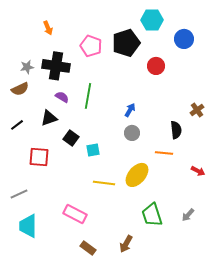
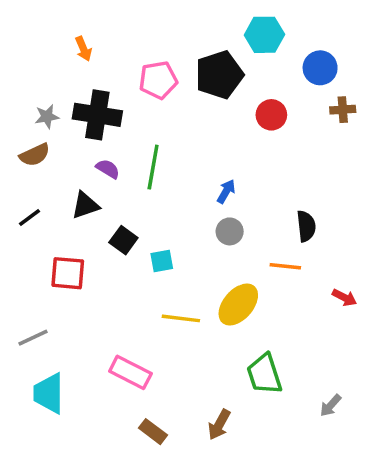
pink pentagon: (91, 46) -> (158, 80), turned -30
brown cross: (197, 110) -> (343, 110), moved, turned 32
gray arrow: (188, 215) -> (331, 405), moved

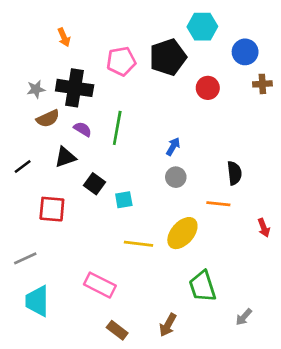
brown semicircle: (35, 155) -> (48, 119), moved
red arrow: (344, 298) -> (264, 228), turned 42
gray arrow: (331, 405) -> (244, 317), moved

